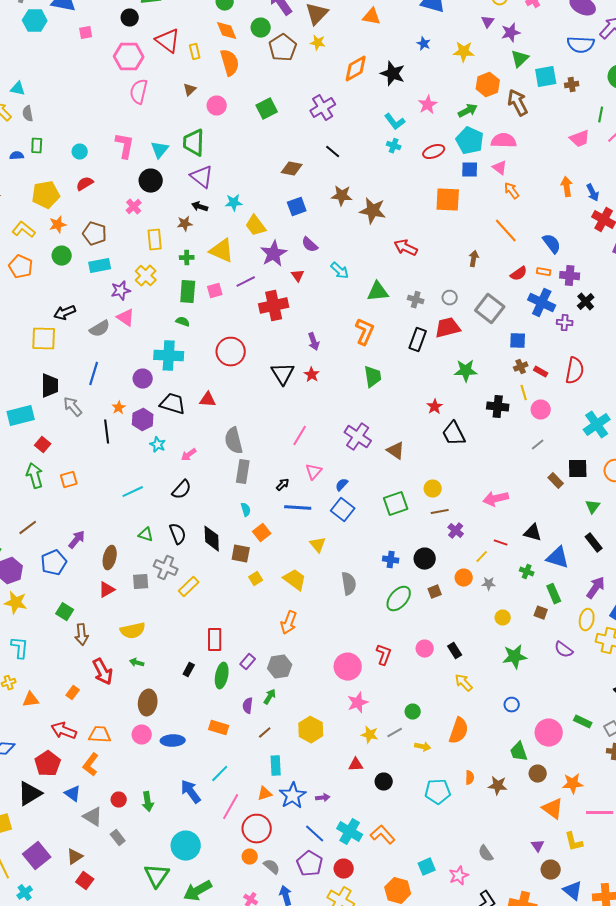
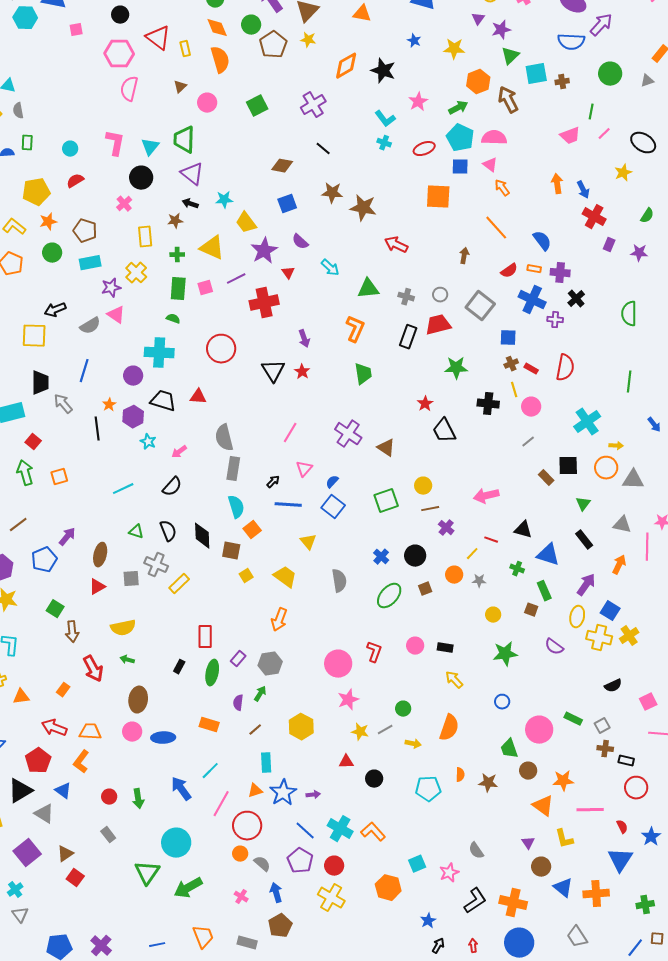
cyan semicircle: (246, 510) -> (236, 507), size x1.6
blue cross: (391, 560) -> (381, 557), turned 35
black rectangle: (455, 651) -> (445, 648), turned -49
gray triangle: (93, 817) -> (44, 814), moved

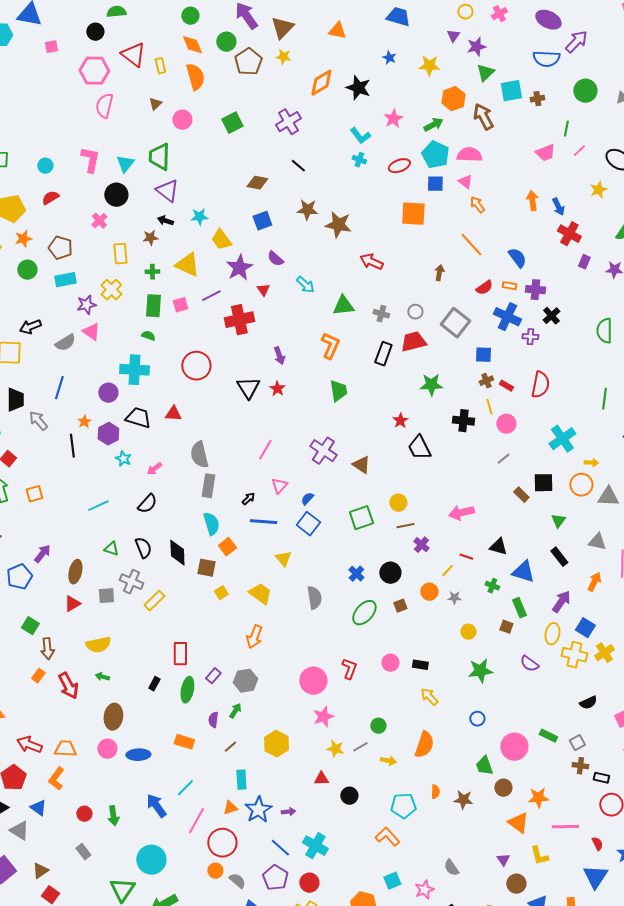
orange rectangle: (63, 690) -> (38, 676), moved
orange L-shape: (373, 832) -> (387, 837), moved

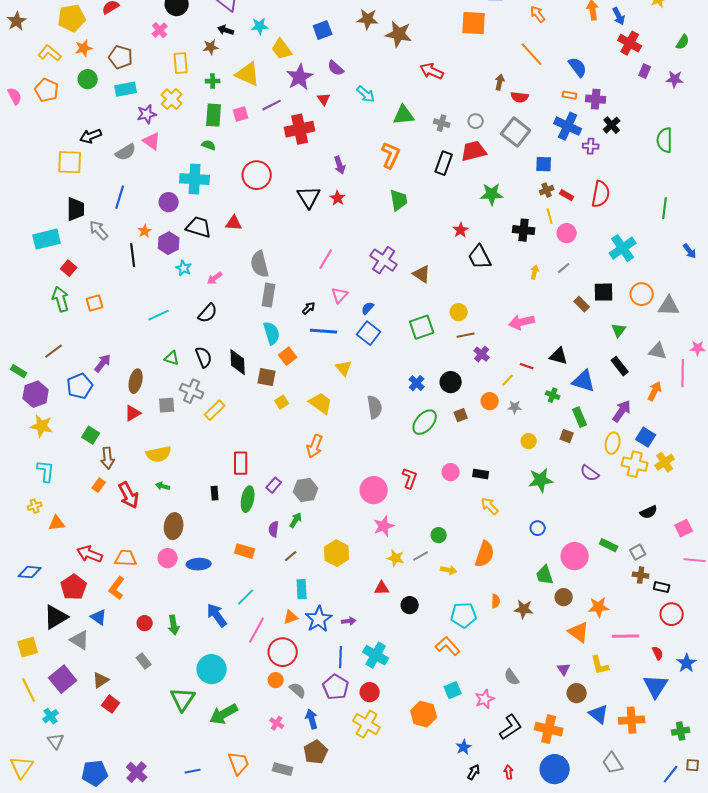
red semicircle: (484, 288) -> (520, 97), moved, turned 42
yellow arrow: (591, 463) -> (535, 272), moved, turned -80
black rectangle: (154, 684) -> (215, 493), turned -32
blue line: (280, 848) -> (341, 657), turned 50

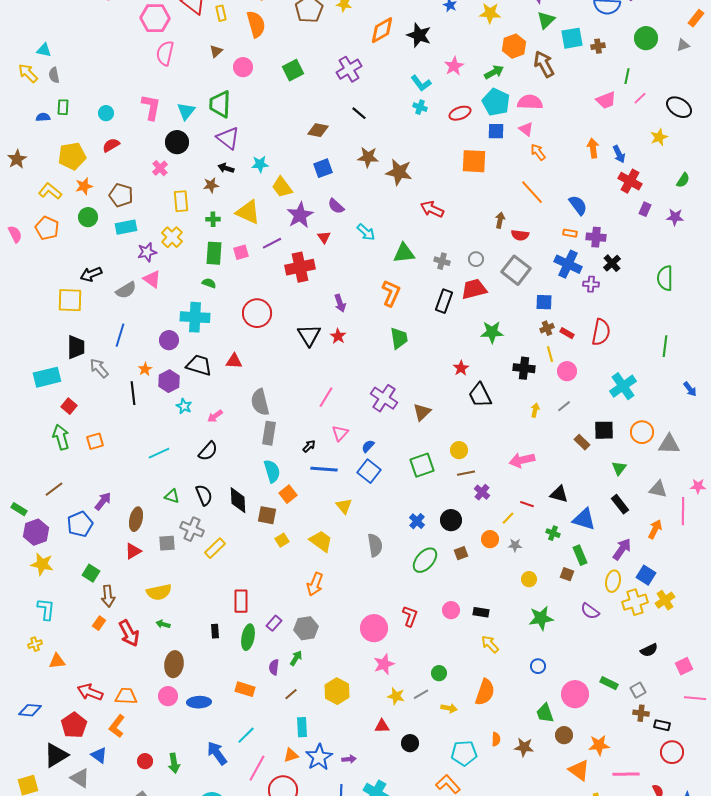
brown triangle: (422, 274) -> (422, 412), turned 42
yellow cross: (635, 464) -> (635, 602), turned -30

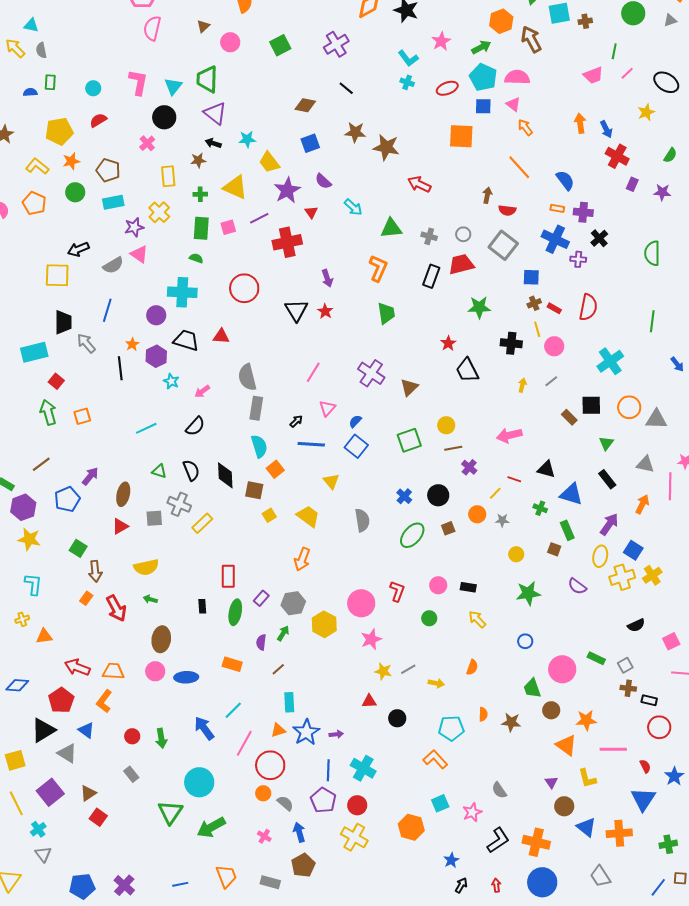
green circle: (439, 673) -> (429, 618), moved
yellow hexagon: (337, 691) -> (324, 624), moved
orange semicircle: (485, 692) -> (472, 667), size x0.6

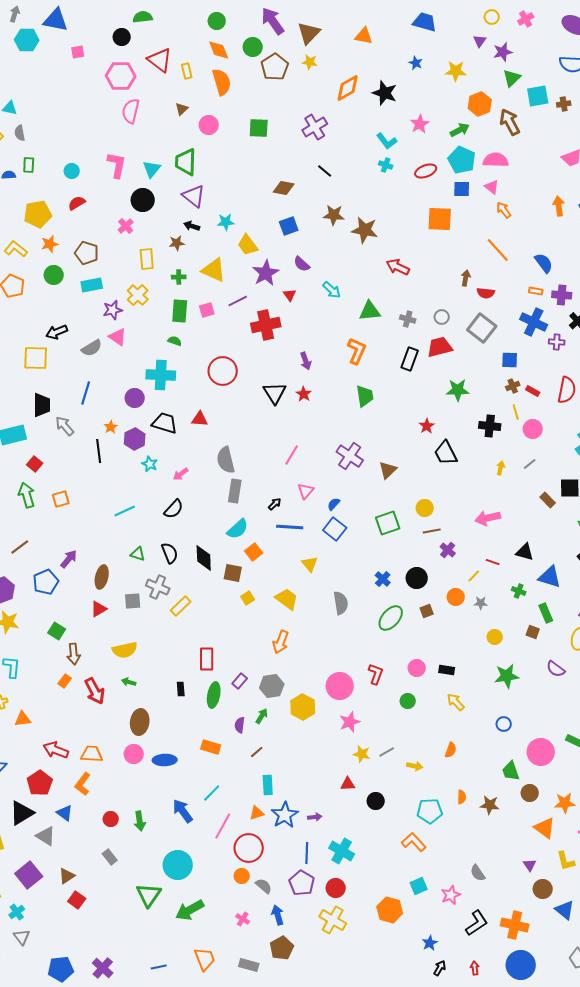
green square: (280, 45) -> (259, 128), turned 30
cyan semicircle: (259, 446) -> (238, 529), turned 65

